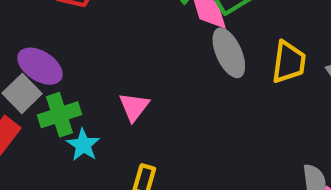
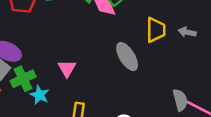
gray ellipse: (229, 53) -> (127, 57), moved

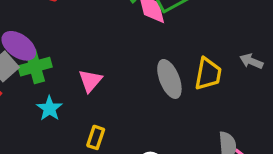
yellow trapezoid: (156, 30) -> (208, 74), moved
green cross: (23, 79) -> (35, 67), moved

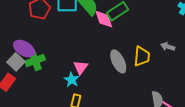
pink triangle: (90, 81) -> (81, 67), moved
cyan star: (49, 108) -> (72, 80), moved

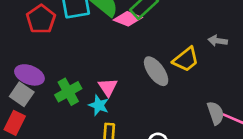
pink diamond: (104, 19) -> (128, 19), turned -40
yellow trapezoid: (142, 56) -> (186, 59), turned 55
green cross: (35, 60) -> (68, 92), moved

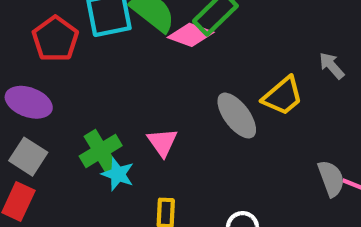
gray arrow: (218, 41) -> (332, 66), turned 42
purple ellipse: (29, 75) -> (29, 102), moved
cyan star: (99, 105) -> (118, 174), moved

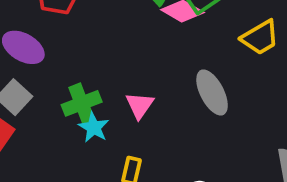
yellow trapezoid: (283, 96) -> (260, 38), moved

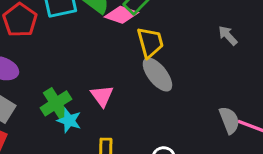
yellow trapezoid: (260, 38) -> (150, 42), moved, turned -64

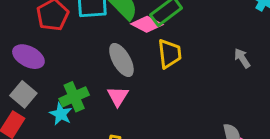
gray ellipse: (157, 75) -> (121, 60), moved
cyan star: (69, 121) -> (61, 114), moved

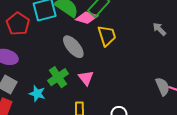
pink triangle: (118, 96) -> (86, 78), moved
green cross: (74, 97) -> (58, 77), moved

